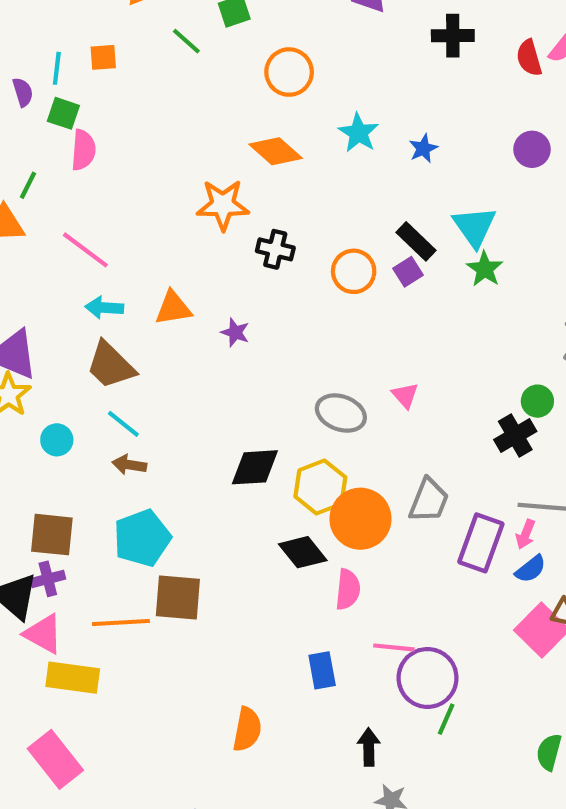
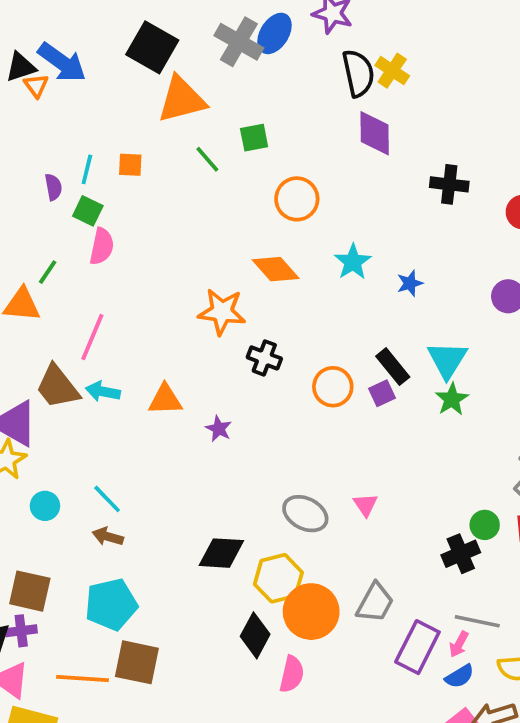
pink line: (85, 250) -> (92, 337), turned 69
brown trapezoid: (111, 365) -> (58, 387), moved
black diamond: (303, 552) -> (255, 635), turned 60

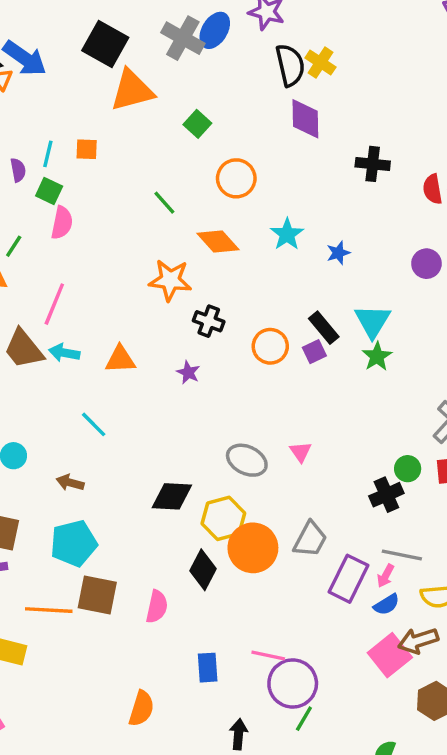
green square: (254, 138) -> (197, 124), turned -36
green line: (207, 159) -> (164, 203), moved
purple star: (219, 429) -> (188, 372), moved
cyan line: (107, 499) -> (94, 424), moved
pink semicircle: (292, 674) -> (157, 607), moved

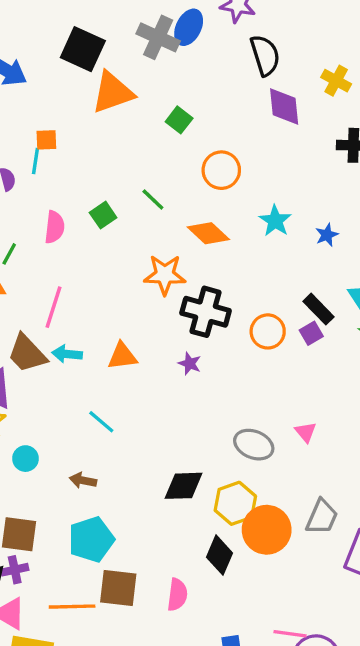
yellow cross: (320, 63) -> (336, 81), moved
orange square: (87, 149) -> (46, 140), moved
green square: (49, 191) -> (103, 215), moved, turned 35
black cross: (209, 321) -> (206, 312), size x1.6

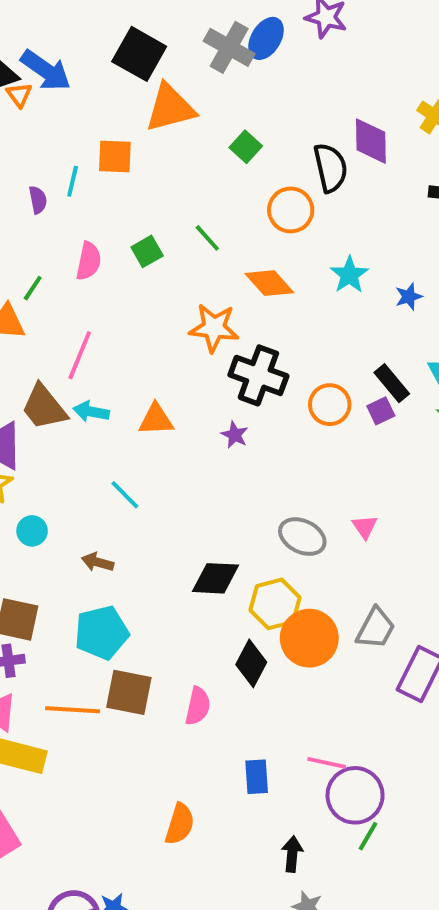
black semicircle: (265, 55) -> (331, 168), moved
orange square: (46, 140) -> (115, 156), moved, size x1.4

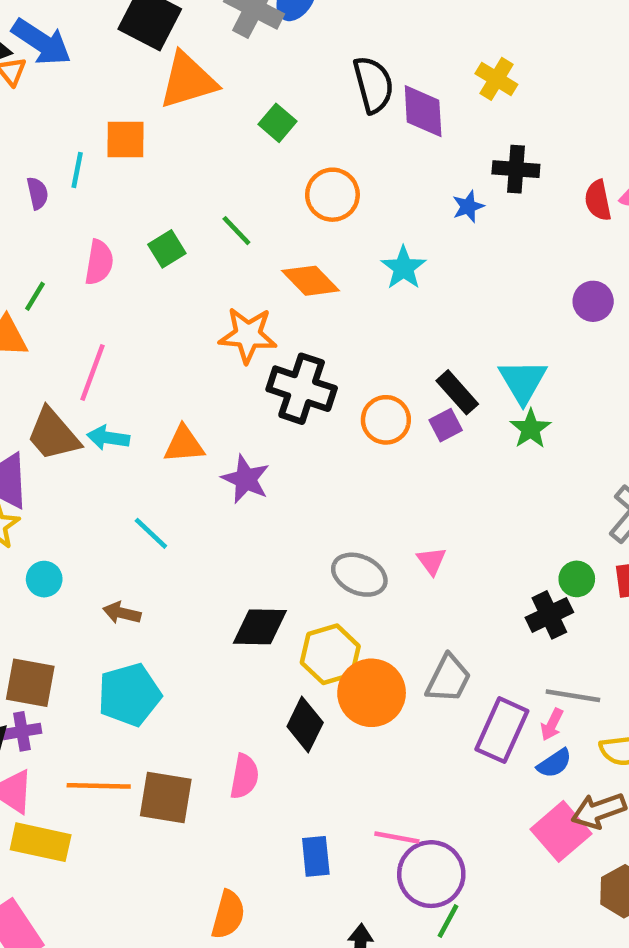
black semicircle: (331, 168) -> (373, 85), moved
blue star: (409, 297) -> (468, 206), moved
purple star: (235, 435) -> (246, 479), moved, size x1.5
brown square: (129, 692) -> (166, 798), moved

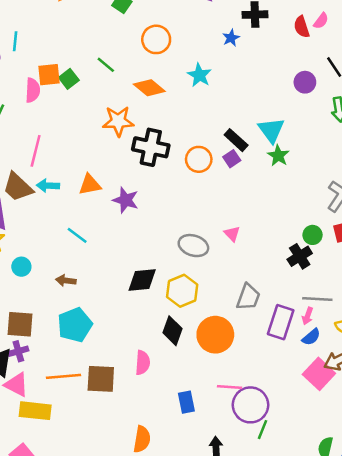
orange square: (125, 139) -> (49, 75), moved
orange circle: (372, 693) -> (215, 335), moved

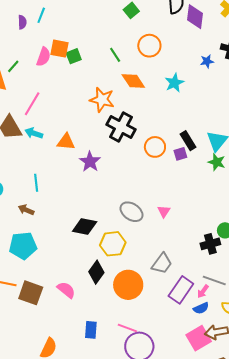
green line: (106, 65) -> (115, 55), moved
green star: (278, 156) -> (217, 162), turned -30
cyan line: (77, 235) -> (36, 183), moved, turned 30
pink semicircle: (143, 363) -> (66, 290), turned -72

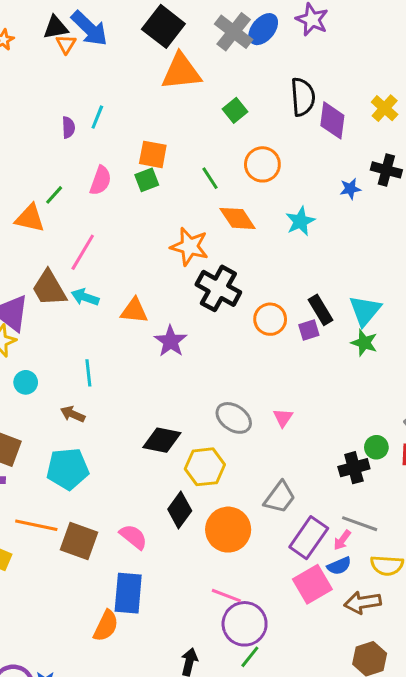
orange square: (60, 49) -> (153, 154), moved
blue rectangle: (91, 330) -> (128, 593), moved, size x1.5
pink square: (199, 338) -> (312, 584), moved

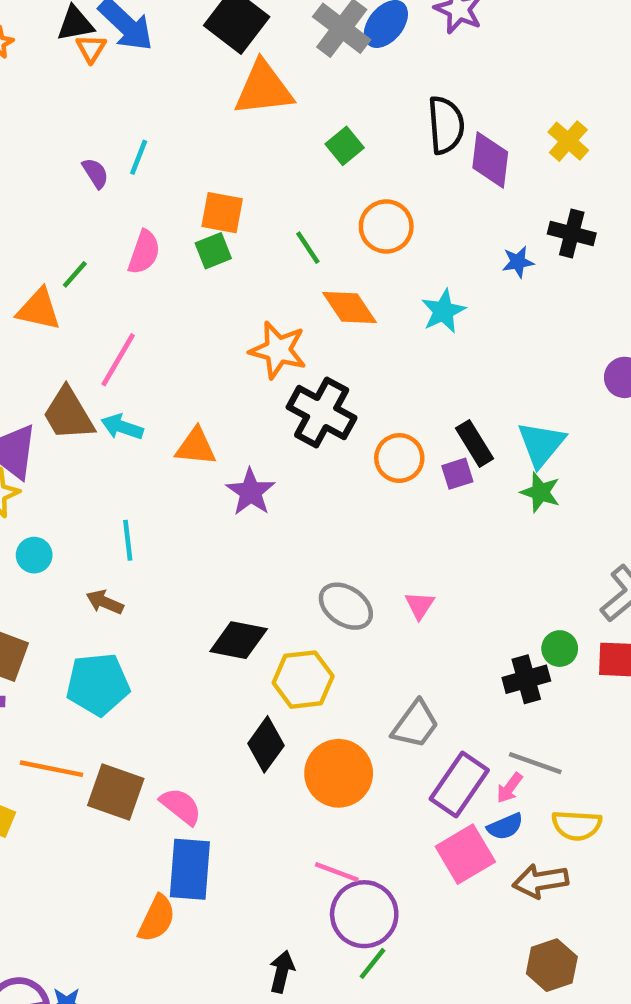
purple semicircle: (68, 127) -> (95, 173), turned -30
pink semicircle: (133, 537) -> (181, 806), moved

